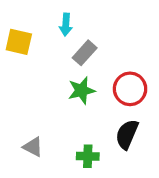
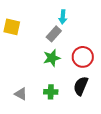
cyan arrow: (66, 25) -> (63, 17), moved
green cross: (88, 156) -> (51, 92), moved

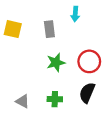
cyan arrow: (63, 17) -> (75, 14), moved
gray rectangle: (54, 34) -> (49, 29), moved, turned -49

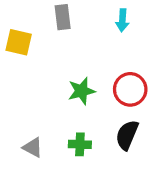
cyan arrow: (75, 14) -> (122, 20), moved
gray rectangle: (49, 29) -> (63, 17), moved

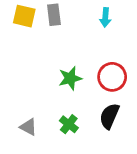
yellow square: (19, 42) -> (24, 16), moved
green cross: (80, 144) -> (69, 124), turned 36

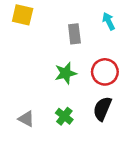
gray rectangle: (54, 15) -> (74, 34), moved
cyan arrow: (105, 17) -> (109, 21), moved, turned 150

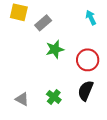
gray rectangle: (74, 34) -> (43, 23), moved, turned 56
green star: (66, 73) -> (55, 49), moved

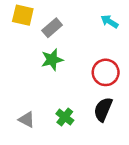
cyan arrow: (91, 18) -> (109, 21), turned -32
green star: (55, 49) -> (52, 60), moved

